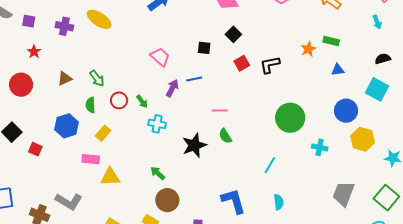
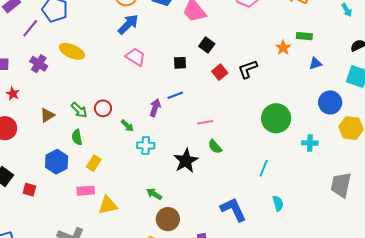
purple cross: (64, 26) -> (39, 64), turned 30
pink trapezoid: (160, 57) -> (135, 57), moved
red circle: (119, 100) -> (103, 108), moved

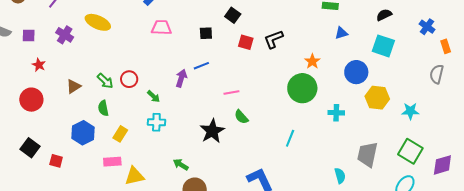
orange star: (283, 48) -> (312, 61), moved
pink trapezoid: (135, 57) -> (161, 28), turned -30
red square: (220, 72) -> (246, 42), turned -35
cyan cross: (146, 145) -> (156, 122), moved
cyan semicircle: (278, 203) -> (340, 176), moved

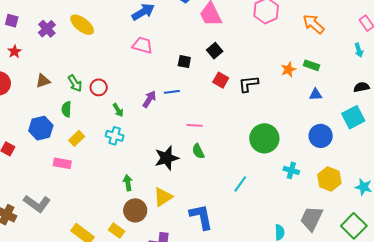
cyan square: (383, 46) -> (353, 117), turned 30
orange star: (312, 61) -> (288, 69), moved
yellow hexagon: (377, 98) -> (329, 179), moved
green arrow: (181, 165) -> (128, 183), turned 35
yellow triangle: (134, 176) -> (163, 197), moved, turned -35

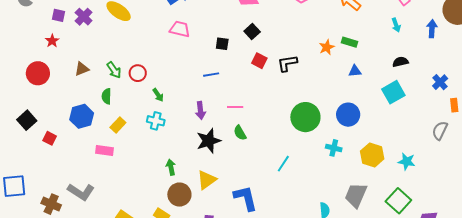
purple square: (12, 21) -> (59, 15), moved
purple arrow: (149, 99) -> (200, 111), moved, turned 144
blue circle: (321, 136) -> (348, 115), moved

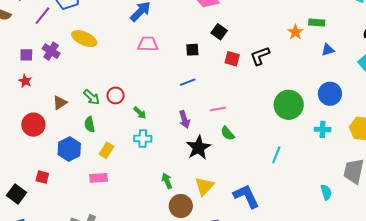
red circle: (38, 73) -> (33, 125), moved
black square: (27, 120) -> (16, 194), moved

